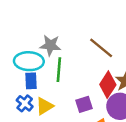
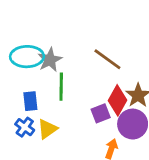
gray star: (50, 45) -> (50, 60), turned -30
cyan ellipse: (29, 61) -> (27, 57), moved
purple square: (84, 104) -> (101, 113), moved

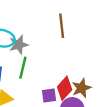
brown line: (107, 59) -> (62, 26), moved, turned 35

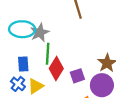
red diamond: (65, 88) -> (56, 68), moved

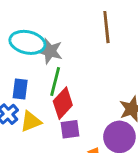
gray star: (40, 32) -> (50, 51), turned 30
purple square: (77, 76) -> (70, 129), moved

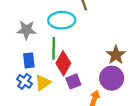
cyan ellipse: (27, 42) -> (62, 20), moved
gray star: (50, 51) -> (26, 30), moved

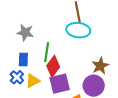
cyan ellipse: (62, 20) -> (78, 30), moved
purple square: (73, 81) -> (60, 84), size x1.5

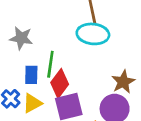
blue rectangle: (23, 60) -> (31, 75), moved

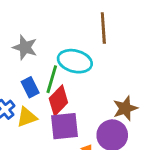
cyan ellipse: (93, 34) -> (75, 61), moved
blue rectangle: (31, 75) -> (30, 87), turned -36

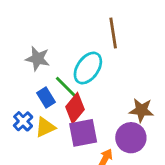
cyan ellipse: (75, 61) -> (88, 68), turned -64
green line: (52, 79) -> (67, 88), turned -56
brown star: (125, 108) -> (141, 110), turned 30

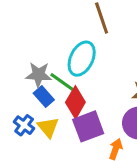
gray star: (38, 59) -> (39, 75), moved
yellow triangle: (45, 127) -> (48, 127), turned -35

